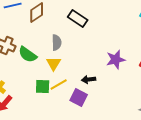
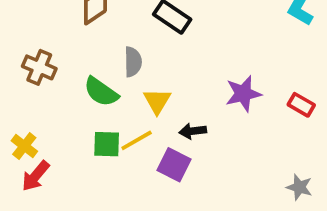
green semicircle: (28, 54) -> (101, 92), moved
yellow triangle: (54, 64) -> (157, 101), moved

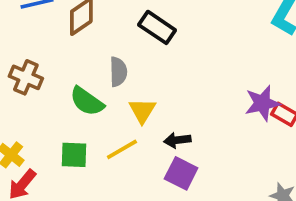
purple star: (243, 94) -> (262, 103), moved
green square: (107, 144) -> (74, 155), moved
purple square: (174, 165) -> (181, 173), moved

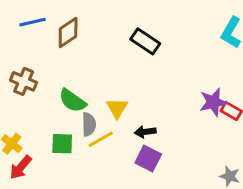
black rectangle: (157, 27) -> (145, 41), moved
gray semicircle: (118, 72) -> (89, 124), moved

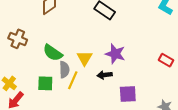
purple star: (213, 102) -> (115, 54), moved, turned 30
yellow line: (101, 139) -> (73, 80), turned -36
purple square: (148, 158) -> (128, 94), moved, turned -30

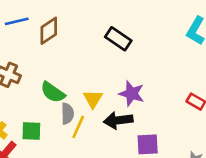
black arrow: (105, 75) -> (118, 120), size x1.5
green square: (45, 83) -> (31, 131), moved

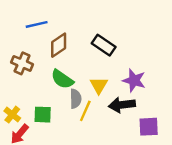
blue line: (17, 21) -> (37, 24), moved
brown diamond: (49, 31) -> (59, 45), moved
black rectangle: (118, 39) -> (104, 45), moved

